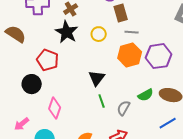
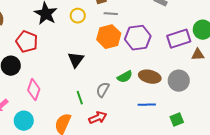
green line: (102, 101) -> (80, 98), moved
blue line: (168, 123) -> (147, 105), turned 30

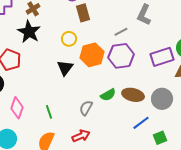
gray line: (111, 14) -> (121, 32), moved, turned -32
yellow circle: (78, 16) -> (69, 39), moved
black triangle: (76, 60) -> (65, 68), moved
green line: (80, 98) -> (49, 112), moved
blue line: (147, 105) -> (141, 123), moved, turned -36

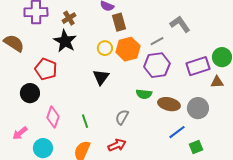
gray L-shape: (144, 15) -> (180, 24), turned 120
orange hexagon: (92, 55) -> (128, 49), moved
green semicircle: (108, 95) -> (144, 94), moved, turned 35

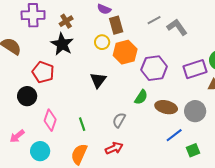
gray line: (157, 41) -> (154, 20), moved
yellow circle: (105, 48) -> (102, 42), moved
green semicircle: (144, 94) -> (141, 97), turned -63

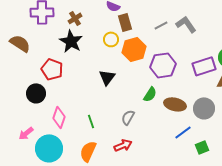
gray line: (154, 20) -> (161, 25), moved
cyan circle: (40, 151) -> (49, 148), size x1.4

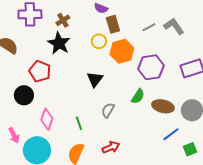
gray semicircle: (128, 117) -> (108, 110), moved
pink arrow: (26, 133) -> (14, 135), turned -77

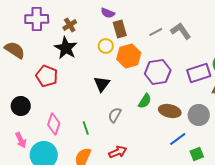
black circle: (24, 95) -> (21, 106), moved

